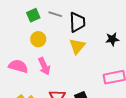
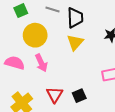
green square: (33, 15) -> (21, 11), moved
yellow circle: (38, 39) -> (35, 35), size x1.5

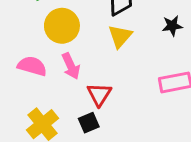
red triangle: (55, 95) -> (99, 94), moved
black square: (79, 96) -> (89, 123), moved

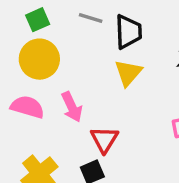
yellow circle: (62, 26) -> (39, 59), moved

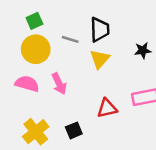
gray line: (91, 18) -> (70, 39), moved
red triangle: (104, 139) -> (107, 108), moved, turned 45

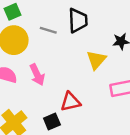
yellow triangle: (100, 59) -> (96, 60), moved
red triangle: (107, 108) -> (70, 102), moved

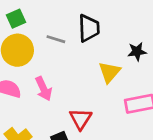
red triangle: (70, 102) -> (81, 119), turned -45

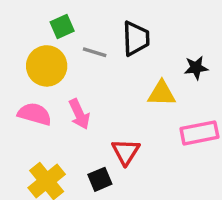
green square: (16, 19) -> (62, 26), moved
yellow triangle: (109, 72) -> (162, 93), turned 50

